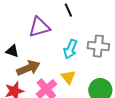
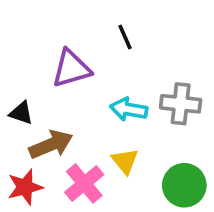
cyan arrow: (70, 49) -> (129, 109), turned 78

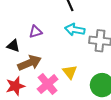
purple triangle: (71, 69) -> (36, 32), moved, size x0.6
cyan arrow: (129, 109) -> (75, 30), moved

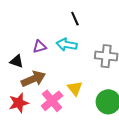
cyan arrow: (75, 30) -> (67, 45), moved

